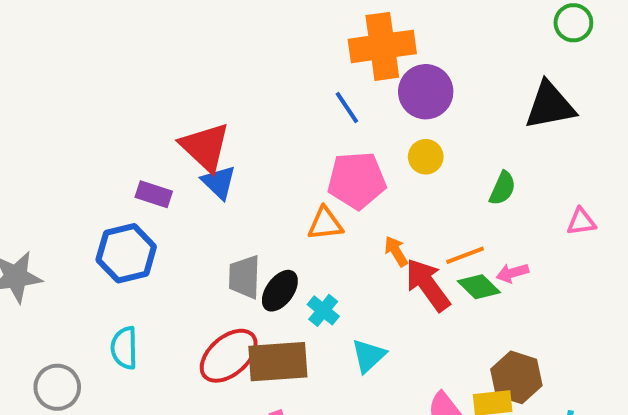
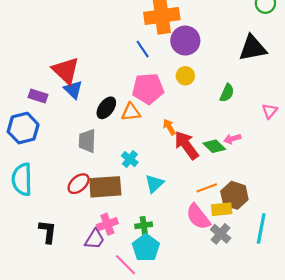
pink triangle: (581, 222) -> (270, 111), turned -42
orange line: (465, 255) -> (207, 188), moved
black ellipse: (280, 291) -> (106, 108), moved
cyan semicircle: (124, 348) -> (22, 179), size x1.4
red ellipse: (229, 356) -> (79, 184), size x0.7

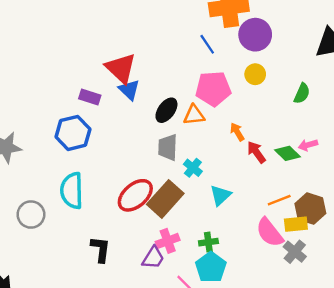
gray trapezoid: (87, 141) -> (168, 147), moved
red arrow: (186, 145) -> (256, 152), size x0.7
red ellipse: (79, 184) -> (135, 195), size x1.4
brown rectangle: (105, 187) -> (165, 199), turned -44

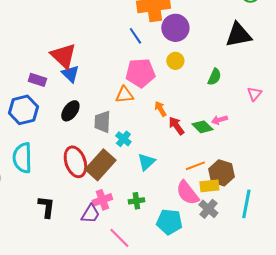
black ellipse: (166, 110) -> (70, 111), moved
red ellipse: (135, 195) -> (75, 162), turned -68
cyan pentagon: (211, 267) -> (169, 222), moved, turned -30

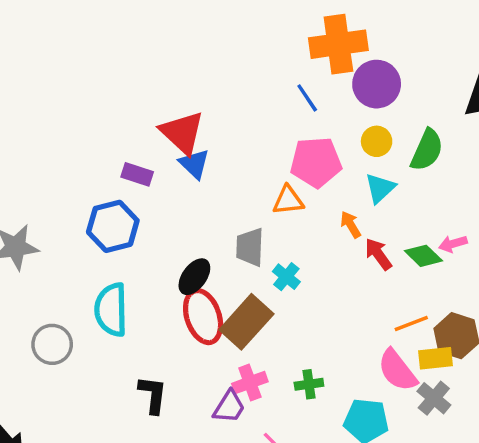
green semicircle: (214, 77) -> (427, 150), moved, size x1.4
black ellipse: (70, 111) -> (194, 277), moved
cyan triangle: (146, 162) -> (380, 188), moved

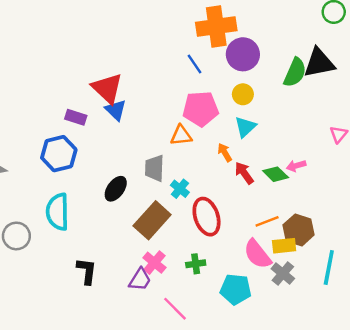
green semicircle: (427, 150) -> (295, 72), moved
red ellipse: (203, 317) -> (207, 217), moved
pink cross: (250, 383) -> (154, 263), turned -30

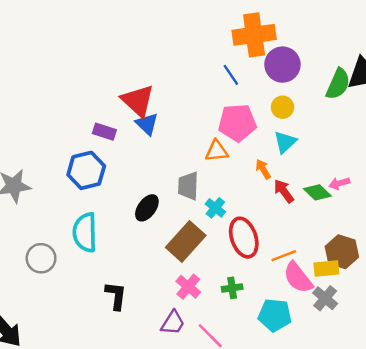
orange line: (267, 221) -> (284, 256), moved
purple trapezoid: (140, 280) -> (173, 323), moved

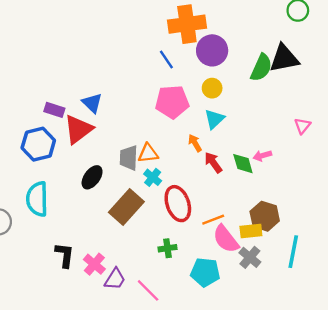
red triangle: (138, 101) -> (78, 129), moved, turned 40
orange triangle: (217, 151) -> (148, 153), moved
green diamond: (317, 192) -> (243, 164), turned 30
pink cross: (188, 287) -> (94, 264), moved

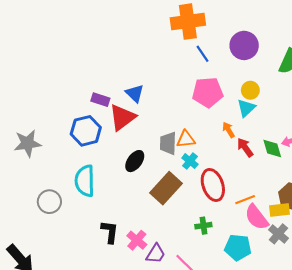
orange cross: (187, 24) -> (188, 22), moved
yellow circle: (212, 88) -> (250, 90), moved

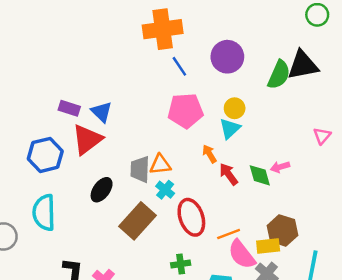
purple rectangle: (100, 100) -> (69, 108), moved

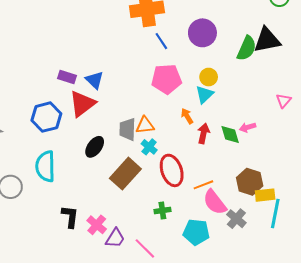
red arrow: (229, 174) -> (203, 133), turned 48
yellow rectangle: (268, 246) -> (265, 195), moved

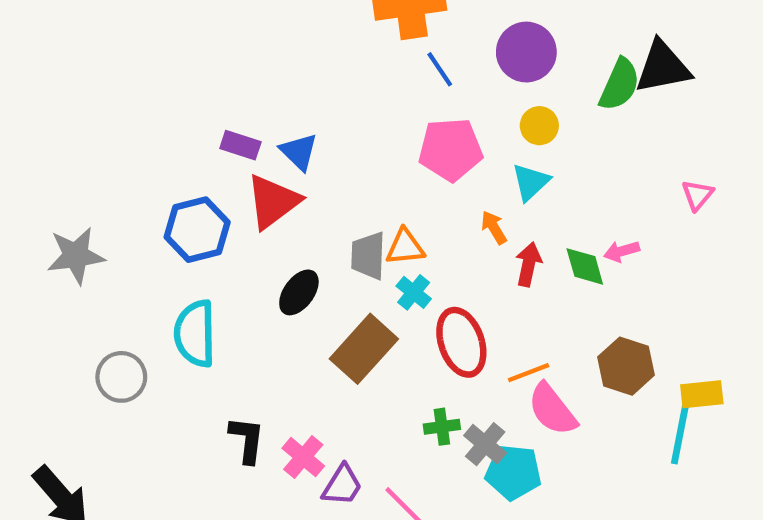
yellow circle: (209, 77) -> (539, 126), moved
yellow rectangle: (265, 195) -> (702, 394), moved
gray cross: (236, 219) -> (485, 444), moved

